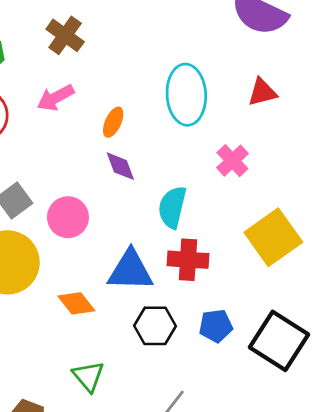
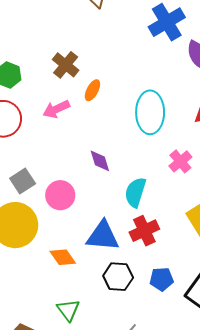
orange ellipse: (113, 122) -> (92, 90), moved
red cross: (188, 260) -> (144, 231), turned -32

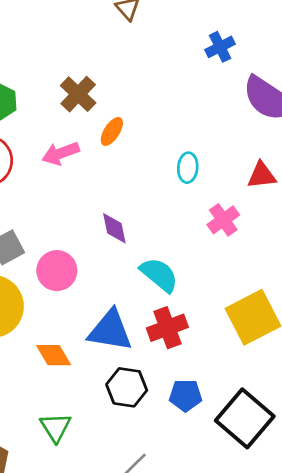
blue cross: (167, 22) -> (220, 47), size x0.6
cyan ellipse: (150, 112) -> (188, 168), size x0.5
pink cross: (180, 161) -> (223, 220), moved
cyan semicircle: (135, 192) -> (159, 275), turned 108

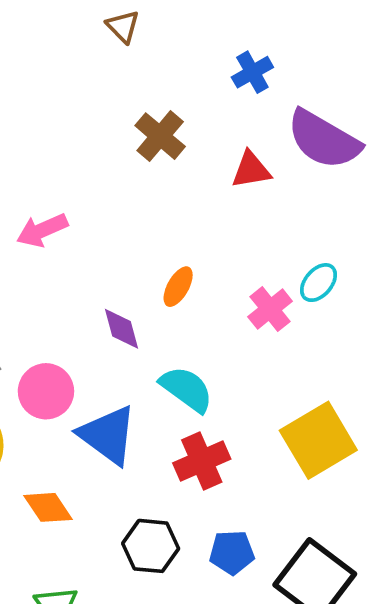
brown cross: (78, 94) -> (160, 136), moved
orange ellipse: (112, 131) -> (178, 287), moved
cyan ellipse: (188, 168) -> (319, 283), moved, turned 40
red triangle: (262, 175) -> (251, 170), moved
blue triangle: (110, 331) -> (108, 435), moved, turned 30

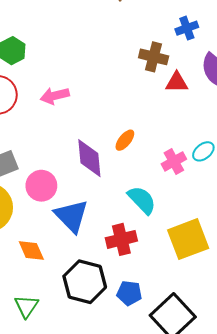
brown cross: (160, 136) -> (154, 57), moved, turned -36
purple diamond: (122, 329) -> (89, 158), size x1.5
cyan semicircle: (187, 389) -> (142, 200), moved
black hexagon: (151, 546) -> (85, 282), size x1.4

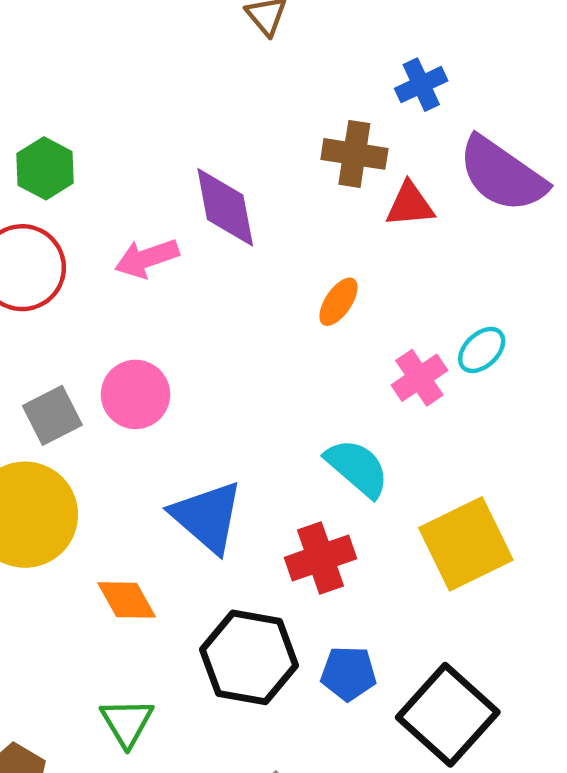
orange ellipse: (125, 140) -> (338, 302), moved
purple diamond: (89, 158) -> (225, 207), moved
pink circle: (41, 186) -> (135, 394), moved

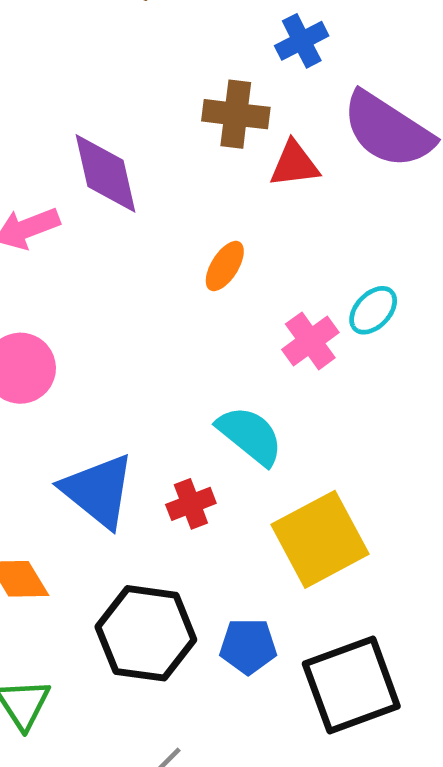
yellow square: (466, 544) -> (320, 539), moved
red cross: (320, 558) -> (191, 504), moved, size x0.7
black square: (448, 715) -> (351, 685), turned 30

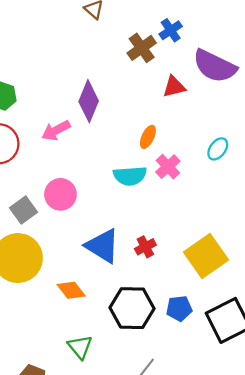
brown cross: (236, 114) -> (142, 48), moved, turned -36
purple diamond: (105, 173) -> (89, 101), turned 42
pink cross: (310, 341) -> (168, 167), moved
cyan semicircle: (250, 435) -> (130, 176), moved, turned 144

